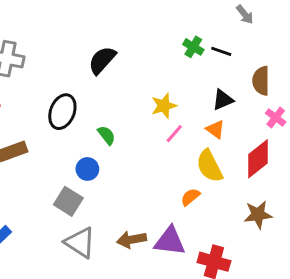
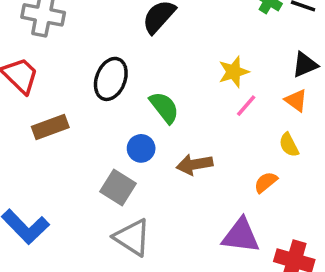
green semicircle: (107, 135) -> (164, 107), size x1.4
yellow semicircle: (209, 166) -> (289, 145), size x0.6
brown arrow: (132, 240) -> (194, 164), moved

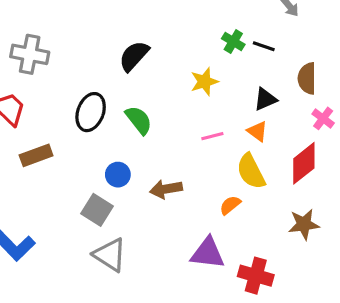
yellow star: (234, 72) -> (204, 82), moved
pink line: (246, 106) -> (212, 136), turned 35
green semicircle: (164, 107) -> (139, 120), moved
yellow semicircle: (289, 145) -> (251, 171), size x1.6

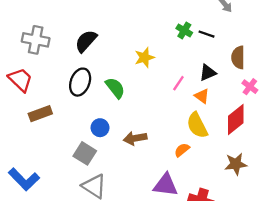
black semicircle: (134, 56) -> (86, 41), moved
yellow star: (204, 82) -> (144, 57), moved
pink line: (212, 136) -> (178, 83), moved, turned -42

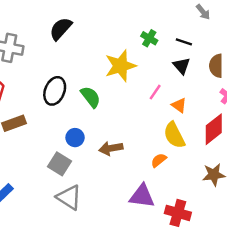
green cross: (184, 31) -> (149, 38), moved
black semicircle: (86, 41) -> (61, 29), moved
yellow star: (144, 57) -> (120, 66), size x1.5
black triangle: (208, 73) -> (181, 66), moved, turned -48

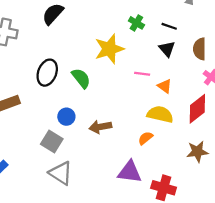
pink line: (155, 92) -> (142, 74), turned 63
yellow semicircle: (174, 135) -> (160, 114), turned 130

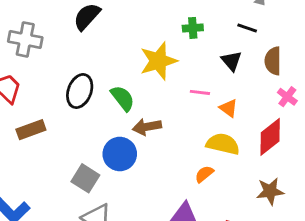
green cross: (136, 23) -> (193, 28), turned -35
black line: (169, 26) -> (247, 28), moved
blue circle: (66, 117) -> (120, 154), moved, size x1.5
brown arrow: (100, 127) -> (147, 127), moved

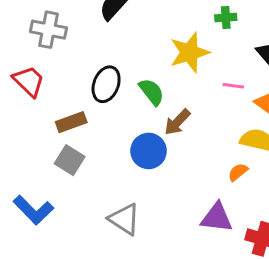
brown arrow: (147, 127) -> (177, 122), turned -36
brown rectangle: (31, 130) -> (71, 122), moved
gray square: (85, 178) -> (70, 160), moved

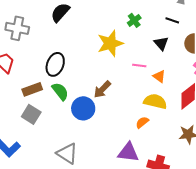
green cross: (226, 18) -> (134, 20), turned -32
green semicircle: (152, 92) -> (60, 91), moved

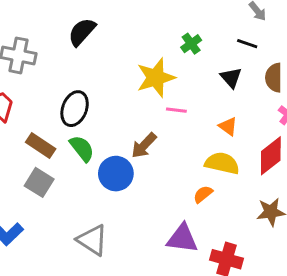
pink line: (139, 65) -> (176, 110), moved
brown rectangle: (32, 89) -> (41, 146), turned 54

